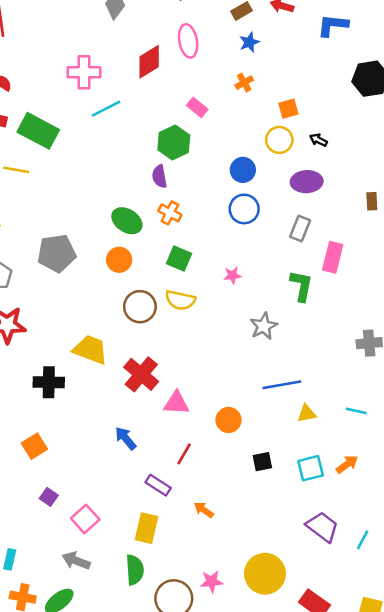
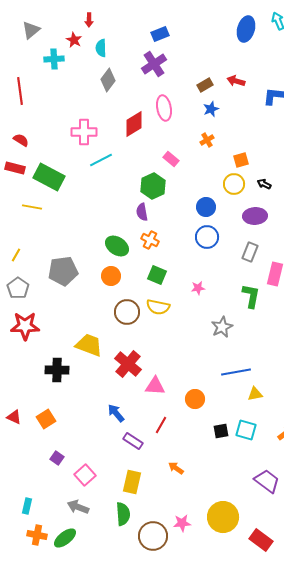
cyan square: (311, 468) -> (246, 430), moved, turned 30
purple rectangle: (158, 485) -> (133, 441), moved

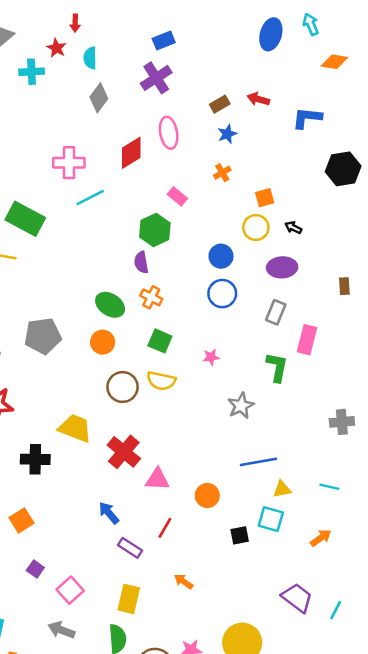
cyan square: (246, 430) -> (271, 519), moved

